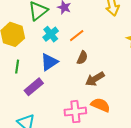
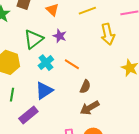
orange line: (77, 36) -> (72, 64), turned 70
brown semicircle: (82, 58) -> (85, 87), moved

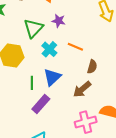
green line: (12, 95) -> (32, 83), moved
brown arrow: (90, 108) -> (82, 89), moved

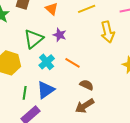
brown semicircle: (92, 67) -> (87, 85), turned -88
brown arrow: (82, 89) -> (85, 106), moved

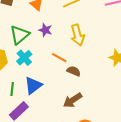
yellow arrow: (108, 32) -> (78, 35), moved
cyan cross: (47, 62) -> (24, 58), moved
brown semicircle: (87, 85) -> (74, 71), moved

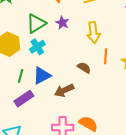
orange line: (59, 58) -> (106, 56), moved, turned 56
brown arrow: (73, 100) -> (64, 90), moved

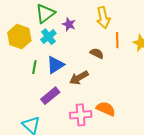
purple star: (62, 23) -> (69, 24), moved
purple rectangle: (24, 99) -> (50, 96), moved

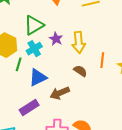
yellow arrow: (103, 18) -> (79, 42), moved
green line: (34, 67) -> (19, 64), moved

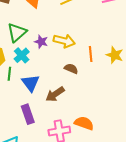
yellow arrow: (79, 42) -> (64, 41), turned -60
blue triangle: (38, 77) -> (31, 83), turned -30
purple rectangle: (29, 108) -> (28, 114), turned -66

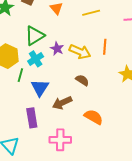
orange line: (91, 54) -> (105, 47), moved
orange semicircle: (84, 123) -> (94, 117), moved

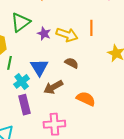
cyan cross: (36, 59) -> (22, 81), moved
blue triangle: (40, 88) -> (39, 67), moved

